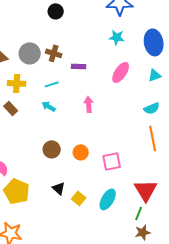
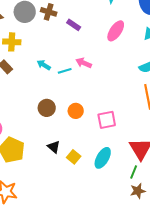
purple rectangle: (79, 66) -> (74, 25), turned 32
cyan line: (52, 84) -> (65, 71), moved
pink arrow: (89, 104) -> (84, 63), turned -63

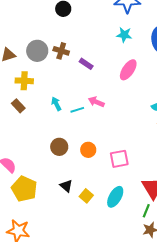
cyan arrow: (44, 65) -> (56, 104), turned 32

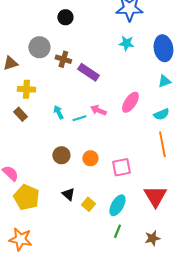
gray circle: (37, 51) -> (39, 47), moved
purple rectangle: (86, 64) -> (88, 72), size x1.5
pink ellipse: (128, 70) -> (130, 102), moved
green line: (146, 211) -> (117, 231), moved

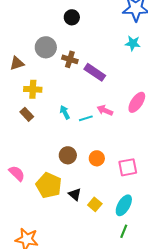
yellow pentagon: (26, 197) -> (49, 185), moved

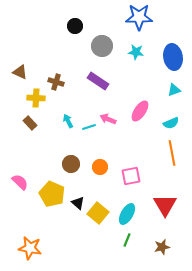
gray circle: (46, 47) -> (102, 46), moved
brown cross: (70, 59) -> (56, 82), moved
brown triangle: (17, 63) -> (20, 72), turned 42
yellow square: (95, 204) -> (98, 213), size x1.5

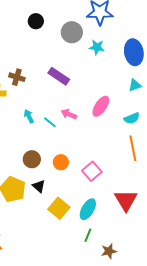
gray circle: (102, 46) -> (72, 32), moved
cyan line: (89, 127) -> (50, 122), turned 56
pink square: (131, 176) -> (92, 171), turned -30
black triangle: (78, 203) -> (39, 186), moved
brown star: (162, 247) -> (109, 251), moved

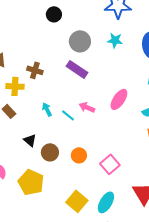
gray circle: (72, 32) -> (80, 41), moved
black triangle: (39, 186) -> (30, 140), moved

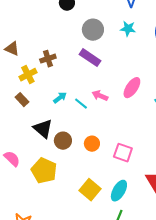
brown cross: (35, 70) -> (48, 59), turned -35
yellow cross: (15, 86) -> (28, 75), turned -30
cyan arrow: (47, 109) -> (60, 98), turned 80
black triangle: (30, 140) -> (43, 129), size x1.5
pink square: (110, 164) -> (123, 153), turned -30

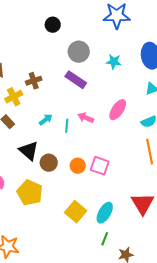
cyan star: (128, 29) -> (114, 62), moved
cyan line: (81, 104) -> (67, 126), turned 56
pink square: (123, 153) -> (100, 166), moved

